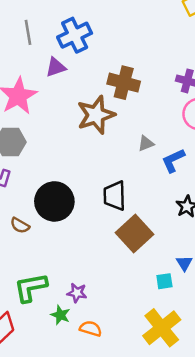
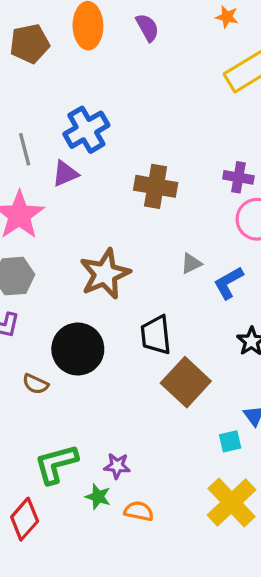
gray line: (28, 32) -> (25, 149), moved
brown star: (96, 115) -> (105, 274), moved

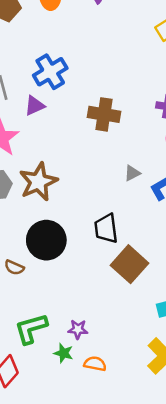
brown star: (105, 274) -> (38, 182), moved

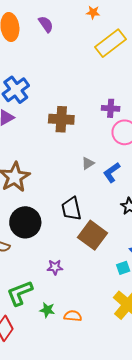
purple star: (78, 329) -> (55, 267), moved

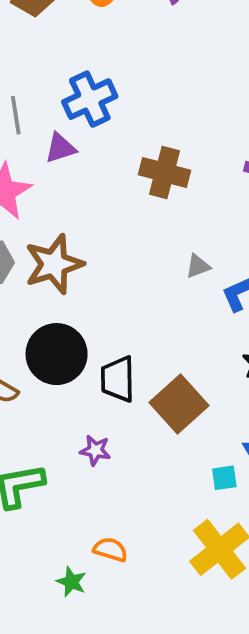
black trapezoid: (71, 209) -> (118, 379), moved
green star: (47, 310) -> (71, 582), moved

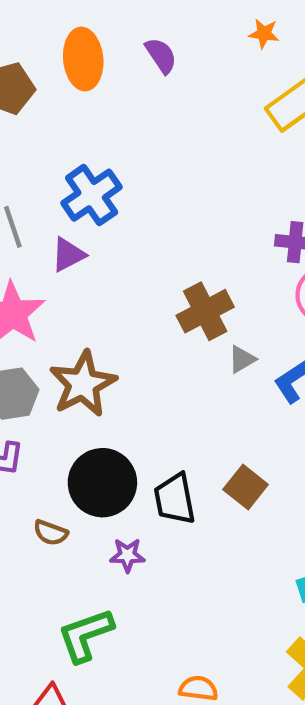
brown cross: (165, 173) -> (205, 311), moved, turned -33
brown square: (179, 404) -> (246, 487), moved, size x0.7
purple star: (95, 450) -> (127, 555), moved

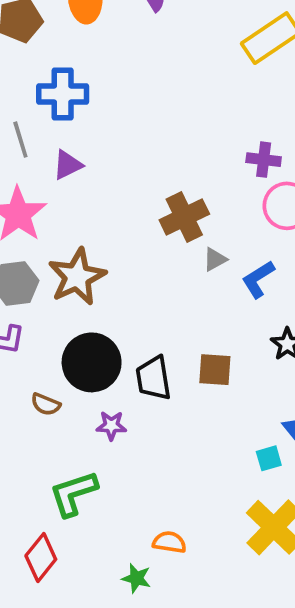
blue cross: (92, 195) -> (63, 94), moved, turned 33
brown square: (246, 487) -> (215, 370), turned -36

